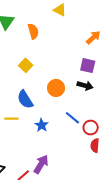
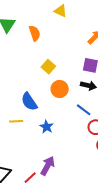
yellow square: (26, 65) -> (48, 67), moved
blue line: (72, 118) -> (84, 110), moved

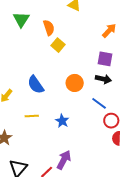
yellow square: (48, 67) -> (58, 45), moved
blue semicircle: (29, 102) -> (36, 85), moved

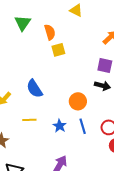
yellow square: (58, 45) -> (58, 50), turned 32
orange circle: (75, 83) -> (78, 101), moved
blue line: (99, 103) -> (83, 126), moved, turned 35

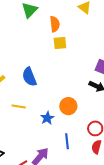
orange circle: (78, 101) -> (68, 106), moved
blue line: (83, 126) -> (67, 141), moved

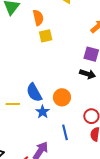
blue semicircle: (29, 77) -> (34, 93), moved

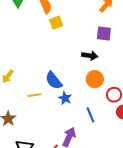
black arrow: (88, 74) -> (90, 56), moved
orange circle: (62, 97) -> (95, 79), moved

